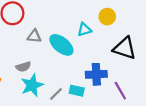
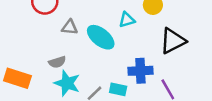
black triangle: (125, 48) -> (173, 41), turned -45
cyan star: (32, 85) -> (67, 83), turned -30

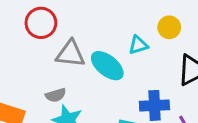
gray triangle: (70, 27) -> (70, 54), size x1.5

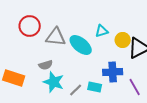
red circle: (41, 23) -> (30, 26), moved
yellow circle: (169, 27) -> (123, 40), moved

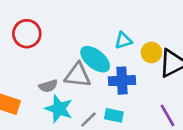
gray triangle: (56, 37) -> (78, 75), moved
blue cross: (113, 72) -> (122, 81), moved

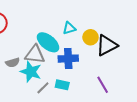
cyan star: (59, 109) -> (31, 72), moved

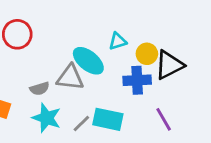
blue cross: (68, 59) -> (137, 80), moved
cyan star: (31, 72) -> (47, 118), moved
cyan rectangle: (62, 85) -> (108, 119), size x1.5

